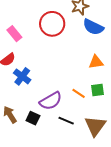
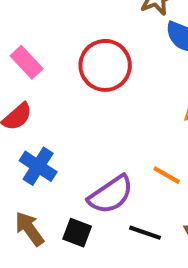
red circle: (52, 24) -> (105, 65), moved
blue cross: (22, 76) -> (38, 166), moved

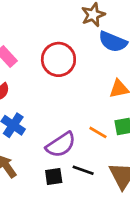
black square: (77, 233) -> (54, 177), moved, turned -30

